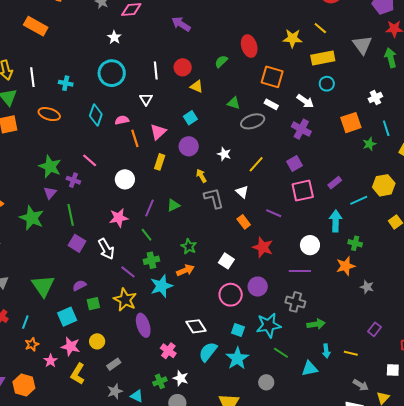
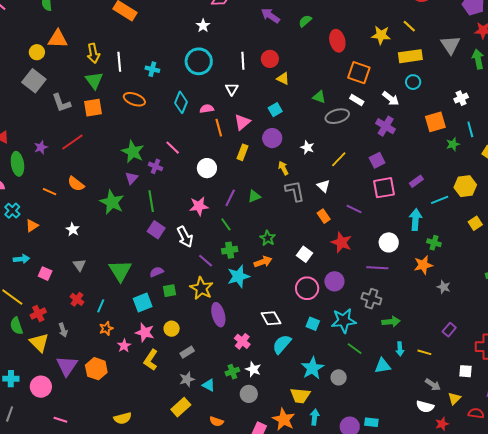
green semicircle: (221, 61) -> (305, 21), moved
cyan star: (237, 358) -> (312, 368), moved

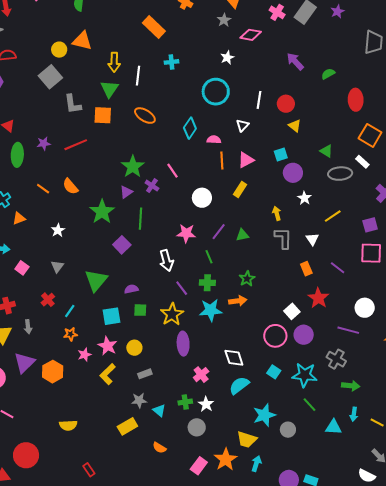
cyan cross: (152, 69) -> (171, 62), moved, turned -32
purple circle: (272, 138) -> (293, 173), moved
purple square: (156, 230) -> (122, 245), moved
white square: (304, 254) -> (292, 311), moved

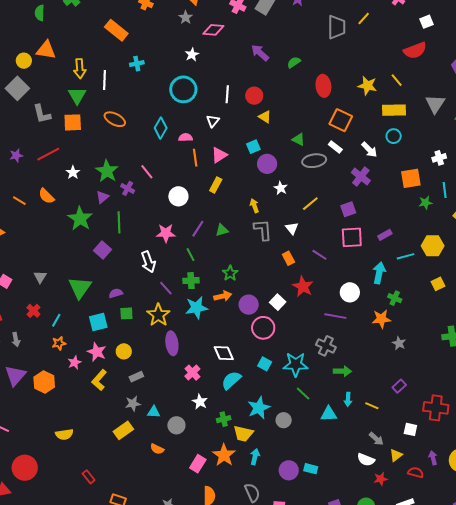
white star: (58, 230) -> (73, 172), moved
purple circle: (304, 335) -> (249, 305), moved
green cross: (185, 402) -> (224, 419), moved
cyan triangle: (159, 410) -> (154, 412), turned -32
gray circle: (197, 427) -> (176, 425), moved

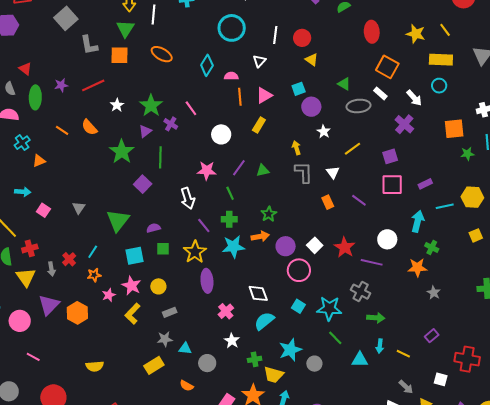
red star: (303, 287) -> (345, 247), moved
red cross: (33, 311) -> (69, 259), moved

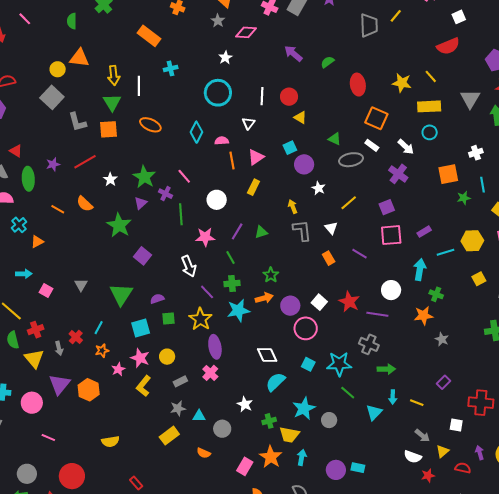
green line: (160, 157) -> (181, 214), moved
pink cross: (226, 311) -> (210, 373), moved
cyan triangle: (360, 360) -> (374, 412), turned -42

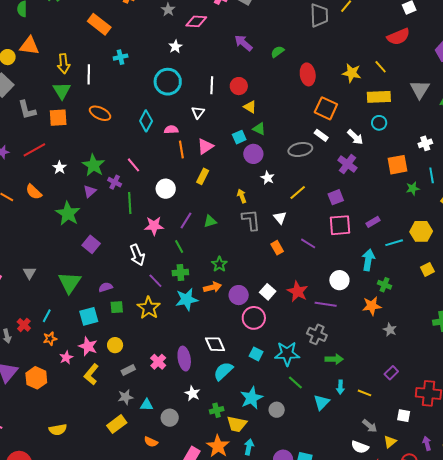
green triangle: (335, 139) -> (259, 129), moved
purple ellipse: (215, 347) -> (184, 359), moved

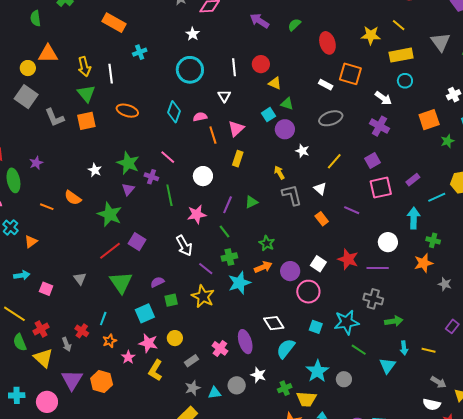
white rectangle: (321, 135) -> (326, 85), moved
red line: (34, 150) -> (110, 251), moved
gray circle: (170, 418) -> (237, 385), moved

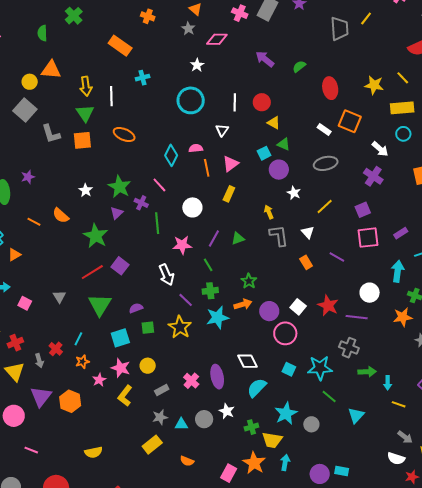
cyan diamond: (174, 112) -> (171, 155), moved
cyan arrow: (404, 348) -> (388, 383), moved

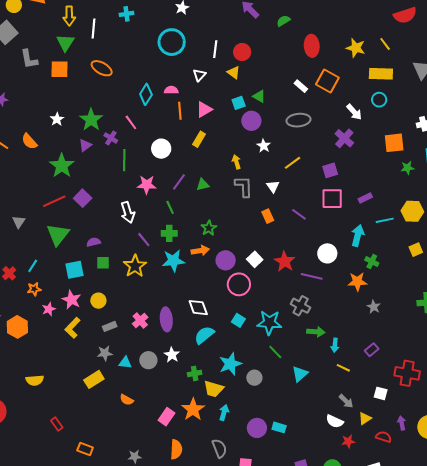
yellow triangle: (274, 123) -> (234, 72), moved

